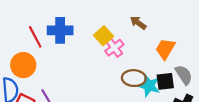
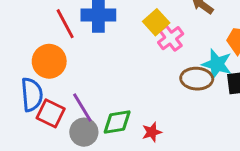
cyan star: (149, 86) -> (217, 64), moved

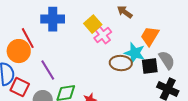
red line: (65, 24) -> (28, 38), moved
purple line: (82, 108) -> (48, 70), moved

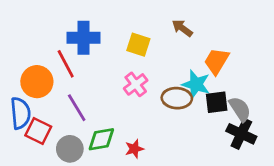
yellow square: (93, 24) -> (138, 45), turned -30
pink cross: (103, 35) -> (136, 84), moved
red line: (28, 38) -> (66, 64), moved
gray semicircle: (167, 60) -> (240, 109), moved

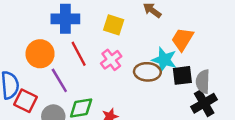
red line: (66, 64) -> (79, 54), moved
orange circle: (37, 82) -> (40, 54), moved
gray semicircle: (240, 109) -> (203, 81), turned -145
black cross: (241, 134) -> (204, 103), turned 35

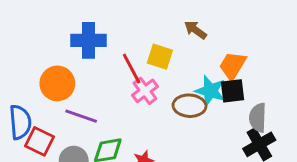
yellow square: (114, 25) -> (160, 57), moved
red line: (79, 54) -> (132, 69), moved
black square: (182, 75) -> (233, 91), moved
purple line: (59, 80) -> (81, 116), turned -40

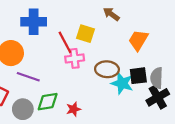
pink cross: (145, 91) -> (75, 58), turned 30
cyan star: (210, 91) -> (122, 83), moved
black square: (233, 91) -> (138, 76), moved

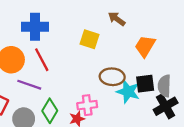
red line: (65, 42) -> (42, 60), moved
pink cross: (75, 58) -> (87, 105), moved
green diamond: (48, 102) -> (50, 111), turned -50

